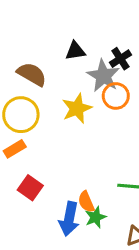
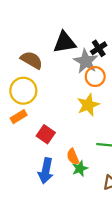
black triangle: (75, 51) -> (65, 42), size x1.5
yellow star: (77, 108) -> (88, 105), moved
red square: (30, 188) -> (46, 134), moved
blue arrow: (69, 219) -> (46, 171), moved

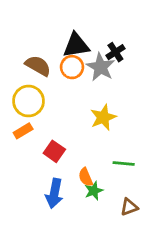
orange circle: (95, 77) -> (72, 67), moved

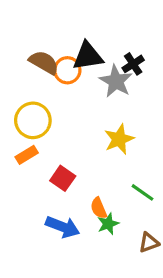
brown semicircle: (38, 66) -> (44, 62), moved
orange circle: (72, 67) -> (67, 70), moved
green line: (124, 164) -> (143, 192), turned 30
blue arrow: (54, 193) -> (63, 227), turned -80

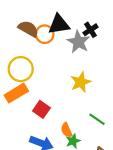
orange rectangle: (27, 155) -> (16, 93), size x1.5

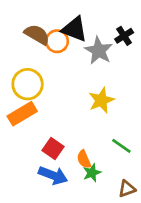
black triangle: (59, 24) -> (74, 29), turned 30
black cross: (90, 30) -> (124, 36), moved
red square: (41, 109) -> (53, 149), moved

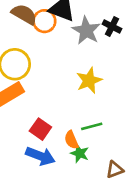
black cross: (124, 36) -> (112, 26), moved, turned -30
green line: (121, 146) -> (92, 126), moved, turned -50
green star: (92, 173) -> (80, 153), turned -30

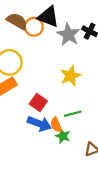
red square: (40, 129) -> (38, 103), moved
blue arrow: (40, 156) -> (39, 124), moved

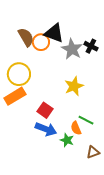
brown semicircle: (17, 21) -> (26, 37), turned 30
green line: (73, 114) -> (86, 120), moved, turned 42
orange semicircle: (56, 125) -> (76, 128), moved

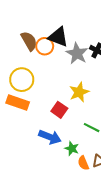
orange rectangle: (15, 96) -> (18, 103), turned 50
red square: (45, 110) -> (59, 110), moved
orange semicircle: (76, 128) -> (83, 163), moved

